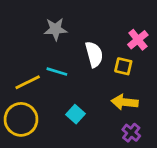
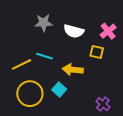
white semicircle: (94, 54) -> (74, 31), moved, turned 120
yellow arrow: (125, 102) -> (73, 70), moved
yellow circle: (21, 119) -> (30, 94), moved

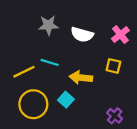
yellow square: (97, 52) -> (113, 66), moved

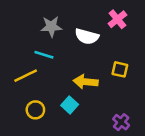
pink cross: (120, 35) -> (117, 19), moved
cyan line: (50, 62) -> (44, 55), moved
yellow circle: (33, 104) -> (35, 110), size x0.6

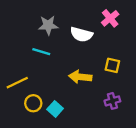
yellow line: (26, 76) -> (17, 83), moved
cyan square: (70, 105) -> (55, 109), moved
purple cross: (121, 122) -> (112, 101), moved, turned 35

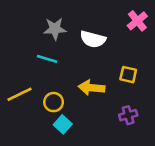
pink cross: (110, 18) -> (137, 21), moved
yellow circle: (33, 103) -> (54, 102), moved

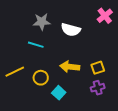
yellow square: (128, 75) -> (98, 68), moved, turned -32
cyan square: (63, 124) -> (59, 93), moved

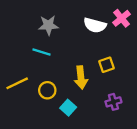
white semicircle: (71, 30) -> (95, 25), moved
yellow arrow: (70, 67) -> (81, 77), turned -102
yellow square: (98, 68) -> (106, 65), moved

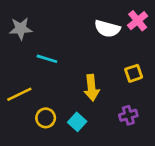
gray star: (48, 25) -> (21, 29), moved
yellow square: (106, 65) -> (134, 73), moved
yellow circle: (47, 90) -> (46, 118), moved

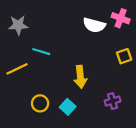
pink cross: (138, 21) -> (121, 18), turned -30
yellow square: (134, 73) -> (124, 56), moved
yellow line: (19, 94) -> (17, 69), moved

